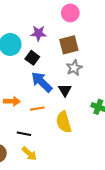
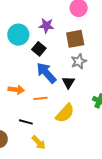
yellow semicircle: (64, 122) -> (65, 113), turned -125
yellow arrow: (29, 154) -> (39, 142), moved

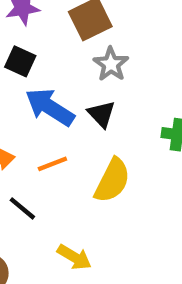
black line: (26, 122) -> (22, 208), moved, turned 40

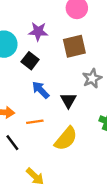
gray star: (111, 64) -> (92, 78), moved
blue arrow: (50, 107) -> (41, 90), size x0.7

